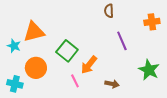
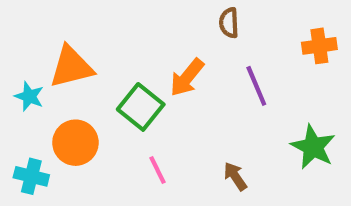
orange arrow: (89, 65) -> (187, 77), moved
brown arrow: (112, 84) -> (235, 176), turned -136

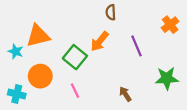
brown semicircle: (229, 23) -> (111, 12), moved
orange cross: (319, 46) -> (170, 25), turned -30
green star: (313, 147) -> (167, 78), turned -30
pink line: (157, 170) -> (75, 91), moved

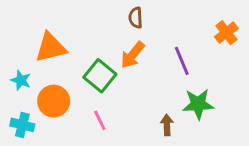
brown semicircle: (111, 12) -> (136, 18), moved
cyan star: (16, 51) -> (21, 80), moved
green star: (167, 78) -> (198, 104), moved
brown arrow: (125, 94) -> (167, 125), turned 32

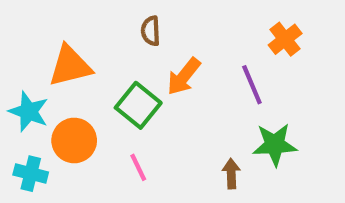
brown semicircle: (136, 18) -> (151, 31), moved
orange cross: (226, 33) -> (285, 39), moved
cyan star: (21, 80) -> (29, 112), size x1.4

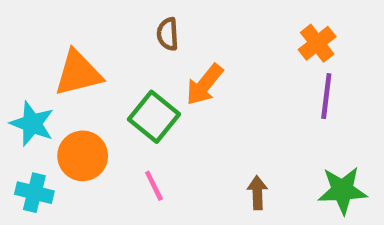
purple line: (252, 85) -> (326, 96), moved, turned 30
green star: (275, 145) -> (342, 190), moved

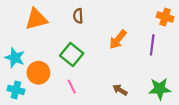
orange cross: (317, 43) -> (165, 17), moved, turned -35
orange triangle: (78, 73) -> (36, 19), moved
orange arrow: (204, 85) -> (118, 39), moved
brown arrow: (257, 193) -> (120, 90), turned -56

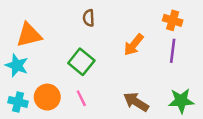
orange cross: (165, 17) -> (173, 20), moved
orange triangle: (36, 19) -> (29, 35), moved
orange circle: (38, 73) -> (47, 97), moved
brown arrow: (120, 90) -> (136, 102), size x1.5

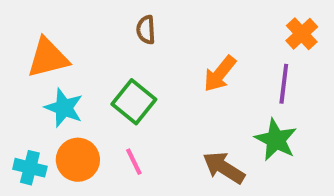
orange cross: (173, 20) -> (302, 34), moved, turned 30
cyan star: (17, 65) -> (64, 108), moved
green star: (181, 101) -> (276, 140), moved, turned 30

